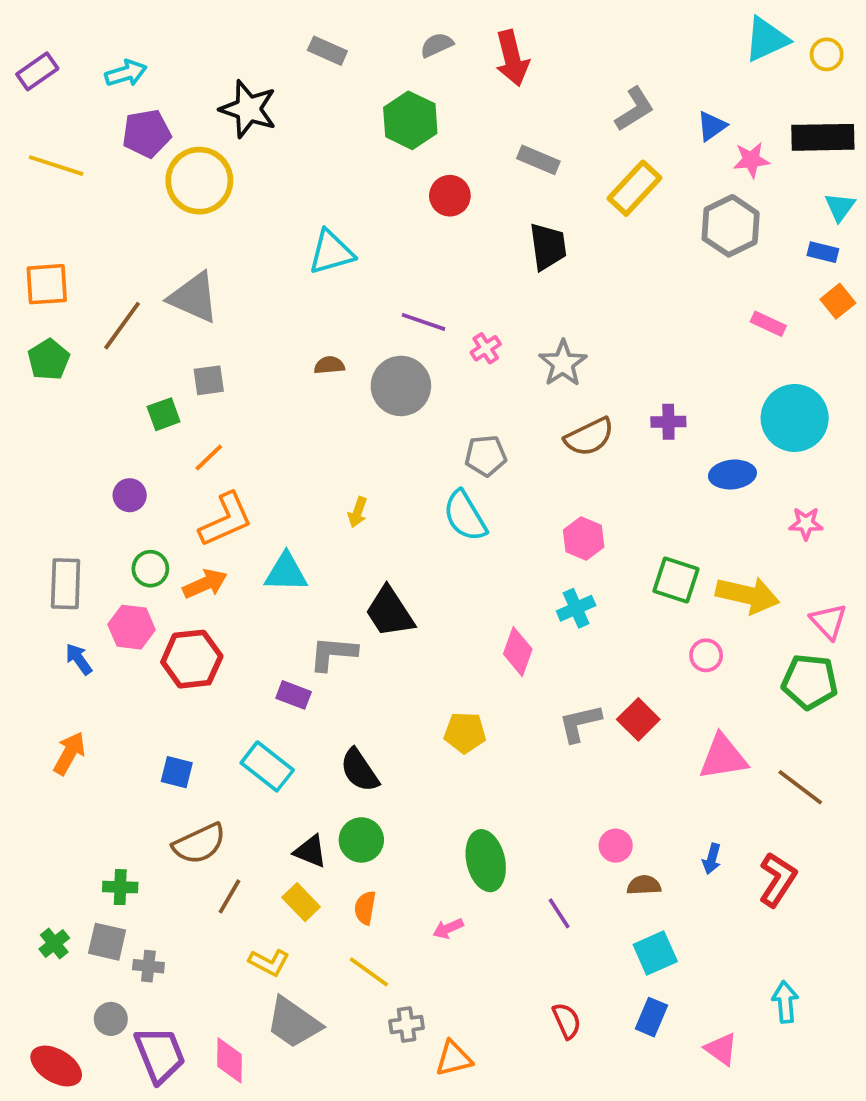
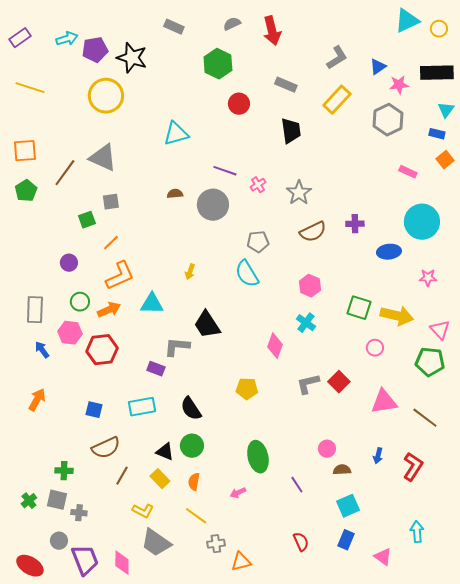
purple pentagon: (147, 134) -> (95, 50), moved
cyan cross: (576, 608) -> (306, 323), turned -30
cyan rectangle: (267, 766) -> (142, 407), turned -48

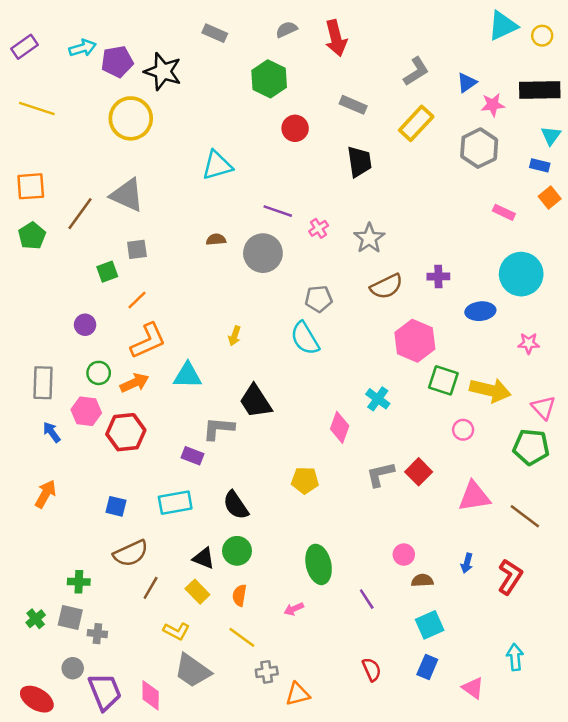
pink hexagon: (310, 286) -> (415, 341), moved, size x1.5

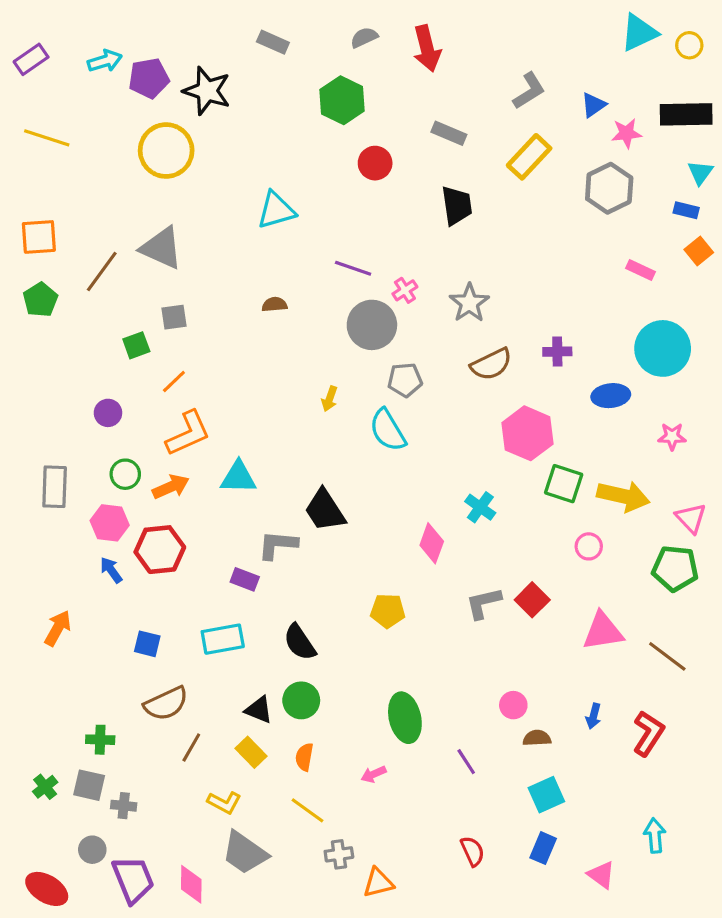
gray circle: (263, 253) -> (372, 325), moved
yellow arrow: (235, 336) -> (330, 399), moved
blue arrow: (52, 432) -> (111, 570), moved

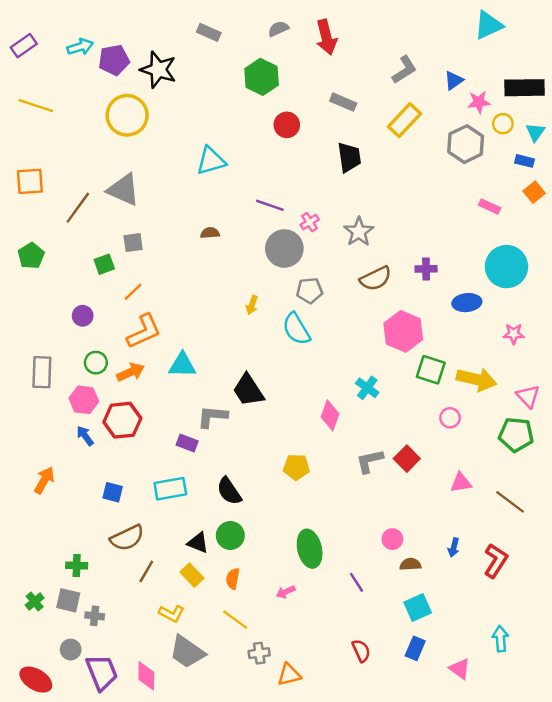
yellow circle: (689, 45) -> (503, 124), moved
green pentagon: (40, 300) -> (31, 256), moved
pink triangle: (603, 631) -> (461, 483), size x0.7

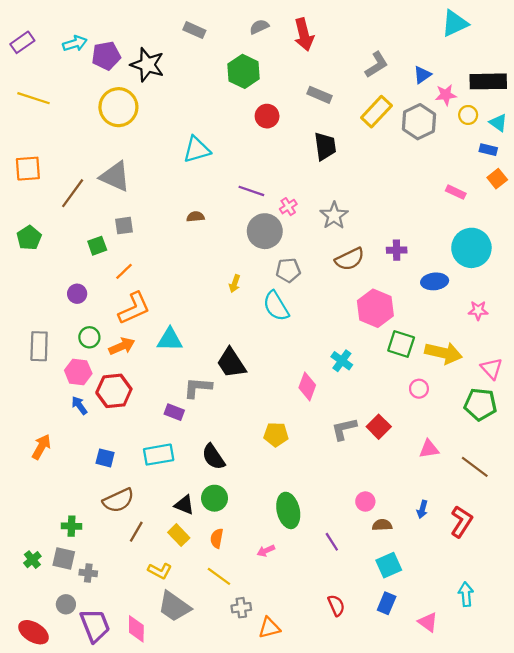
cyan triangle: (535, 132) -> (498, 123), turned -30
gray hexagon: (466, 144) -> (419, 122), moved

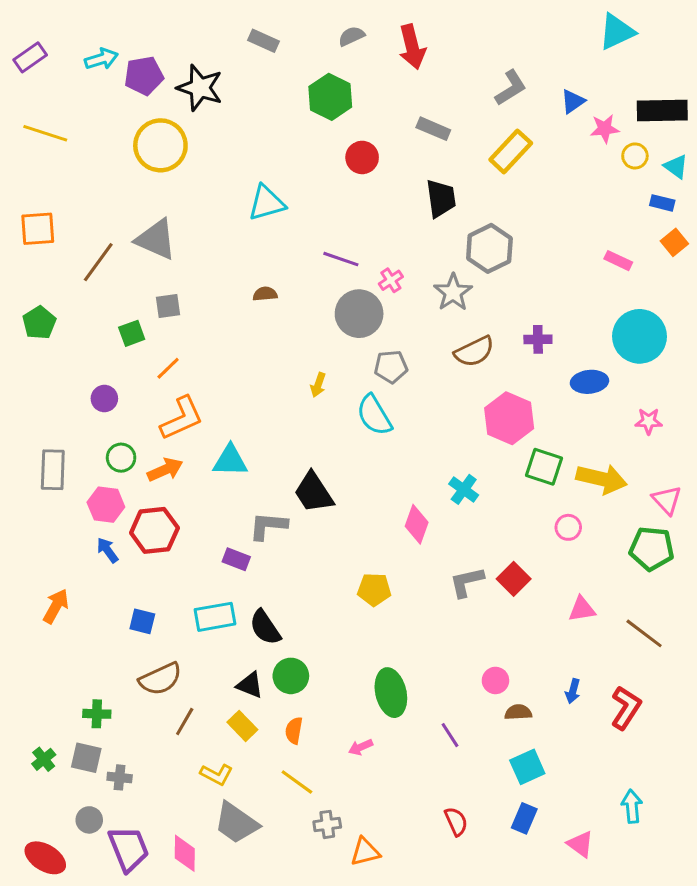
gray hexagon: (419, 122) -> (489, 248), moved
black semicircle: (213, 457) -> (265, 627), moved

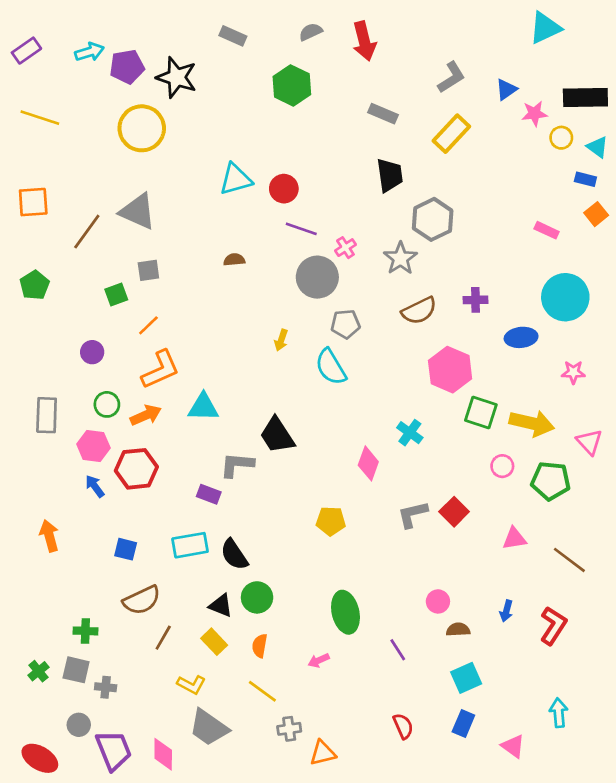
red circle: (362, 157) -> (284, 189), moved
green pentagon: (652, 549) -> (551, 481), moved
orange arrow: (56, 606) -> (49, 536), turned -44

